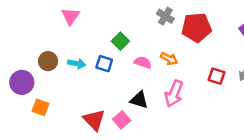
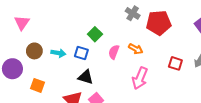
pink triangle: (70, 16) -> (22, 23), moved
pink semicircle: (143, 62) -> (114, 52), turned -88
black triangle: (139, 100) -> (86, 77), moved
orange square: (41, 107) -> (38, 85), moved

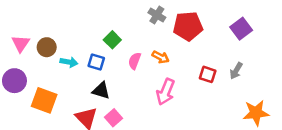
pink triangle: (22, 23) -> (21, 43), moved
brown circle: (34, 51) -> (47, 47), moved
orange square: (38, 85) -> (44, 100), size x1.5

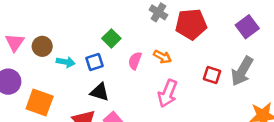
blue square: (96, 62) -> (94, 62), turned -35
gray arrow: (236, 71) -> (242, 71), size x1.6

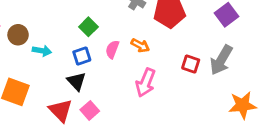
blue square: (94, 62) -> (82, 56), moved
black triangle: (100, 92) -> (76, 81), turned 30

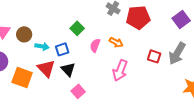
blue square: (82, 56) -> (62, 49), moved
red triangle: (61, 110) -> (46, 68), moved

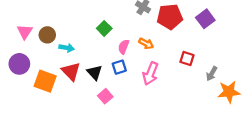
purple square: (181, 19) -> (205, 19), moved
blue square: (62, 49) -> (119, 67), moved
gray arrow: (177, 53) -> (212, 74), moved, size x0.6

